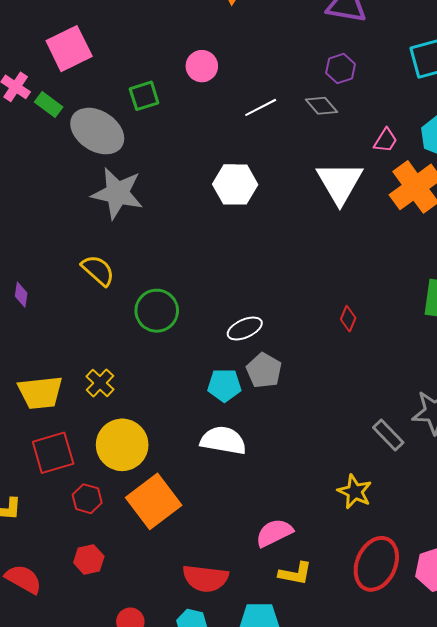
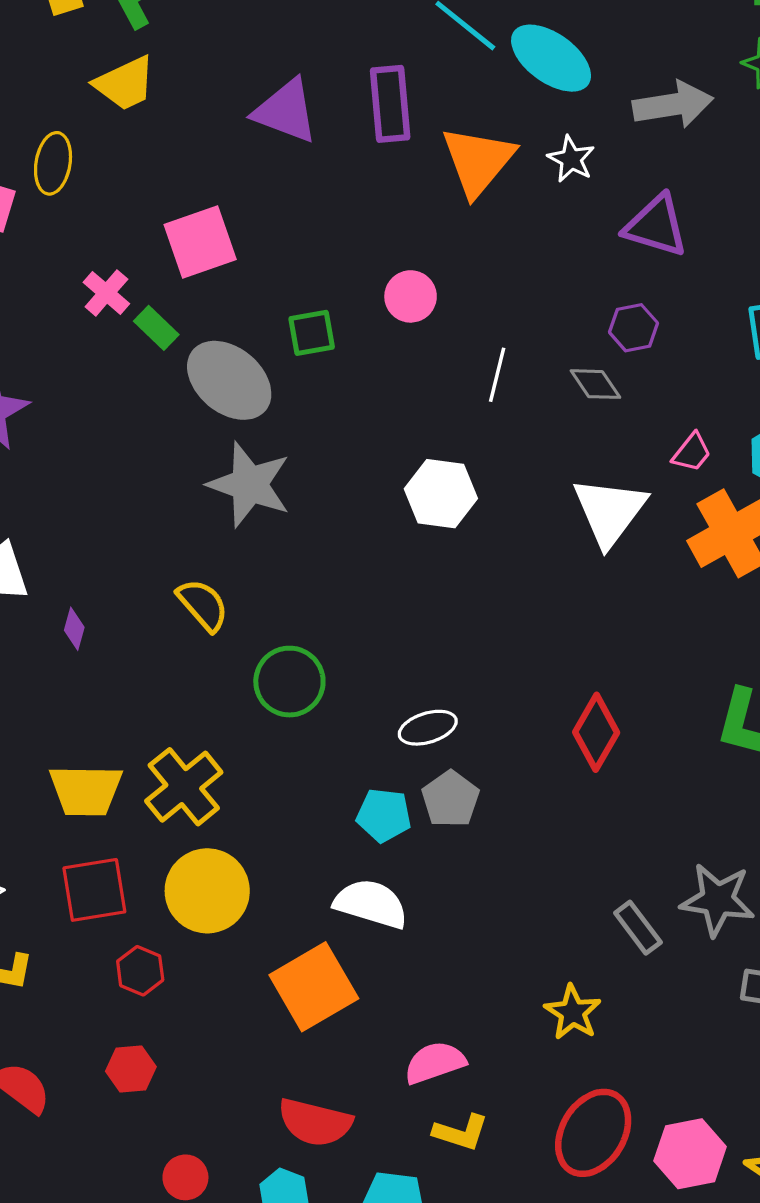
white line: (261, 107) -> (497, 375), turned -56
red diamond: (348, 319) -> (596, 732), size x1.8
yellow cross: (100, 383) -> (184, 787), size x1.6
orange square: (154, 501) -> (314, 987), moved

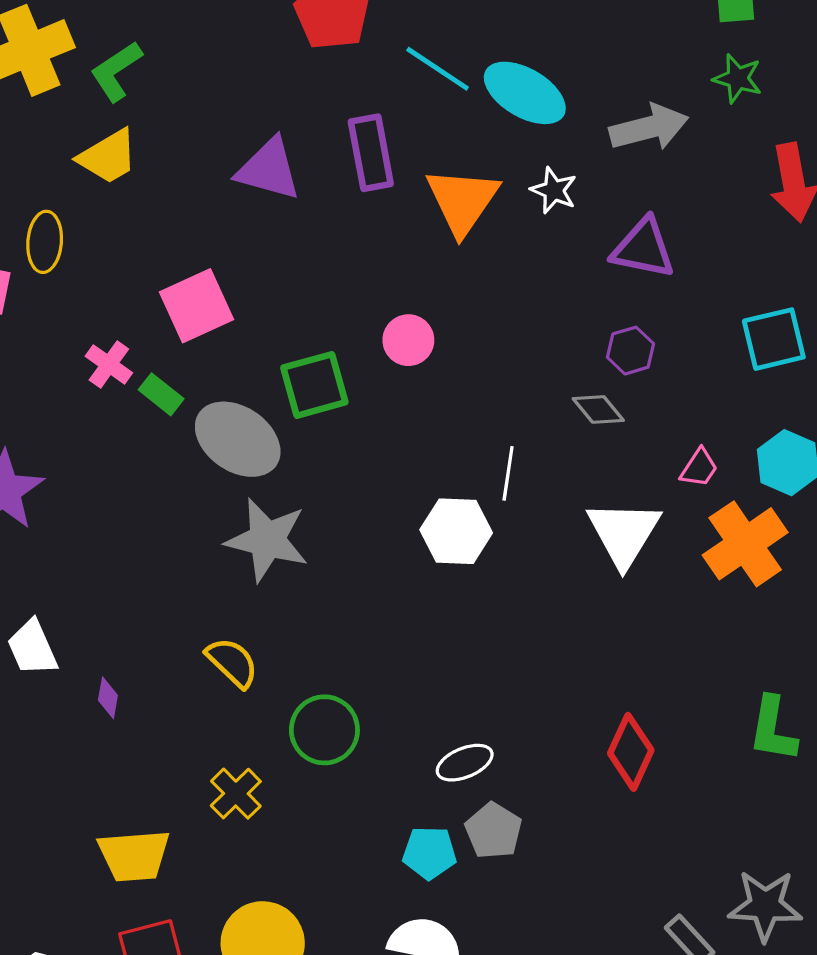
green square: (312, 333) -> (314, 385), size x1.4
white line: (497, 375) -> (508, 473), moved
yellow cross: (184, 787) -> (236, 794), moved, size x0.7

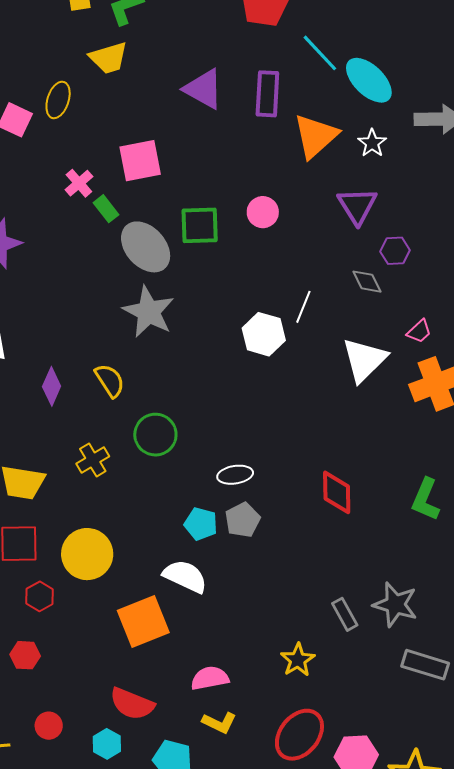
purple triangle: (643, 248) -> (357, 206), moved, turned 33
purple diamond: (108, 698) -> (52, 386), moved, size x1.5
red diamond: (631, 752) -> (337, 492), turned -39

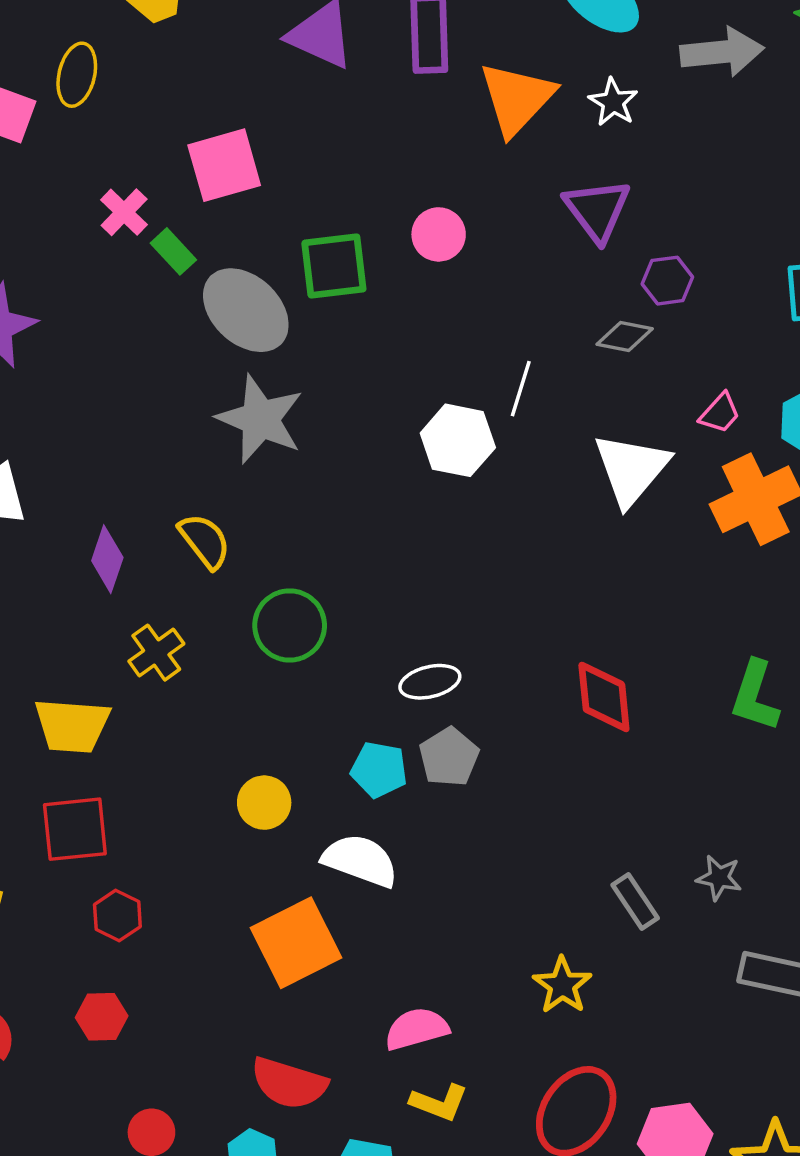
gray diamond: (367, 282) -> (625, 337), turned -48
yellow cross: (93, 460) -> (156, 653), moved
yellow circle: (87, 554) -> (264, 803), moved, size x0.6
gray star: (395, 605) -> (719, 878), size x0.6

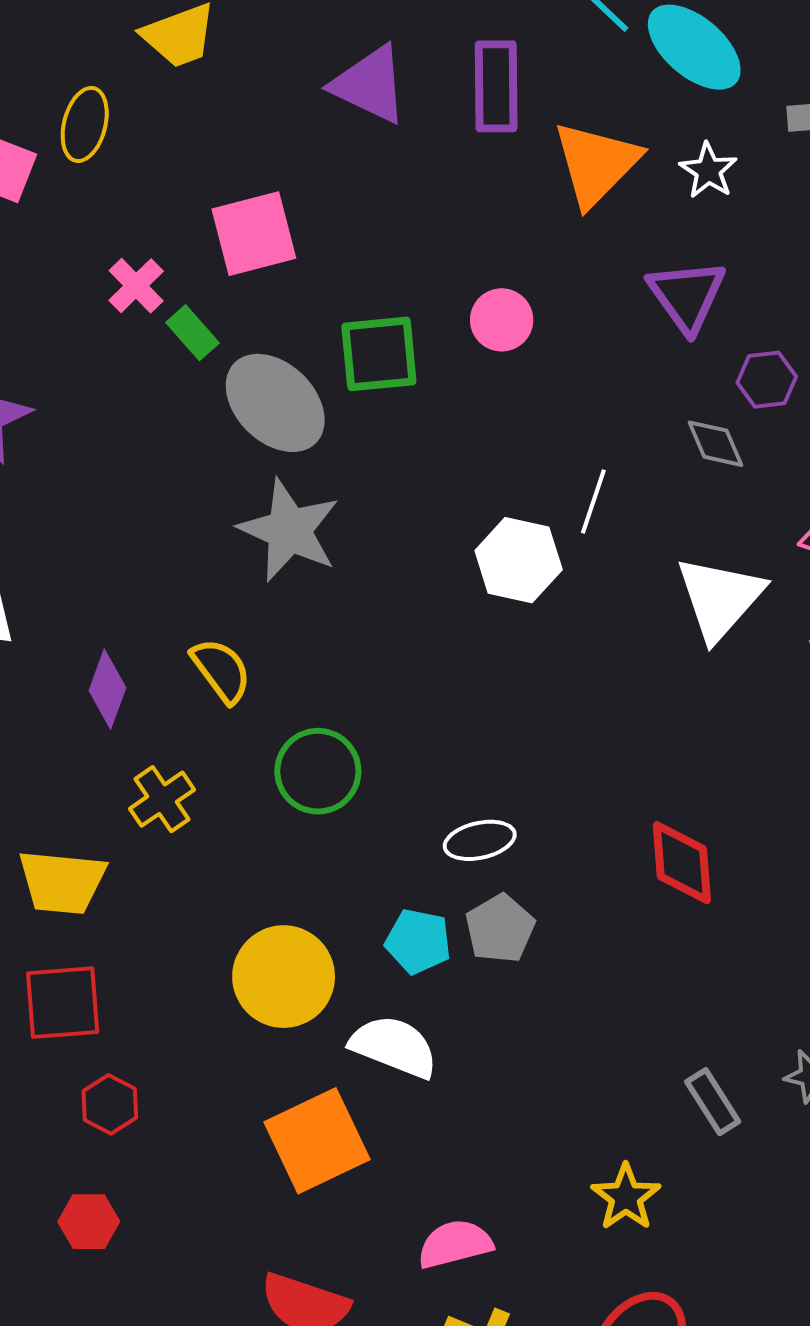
gray diamond: (625, 337) -> (715, 444), turned 54
yellow circle: (264, 803) -> (284, 977), size x1.6

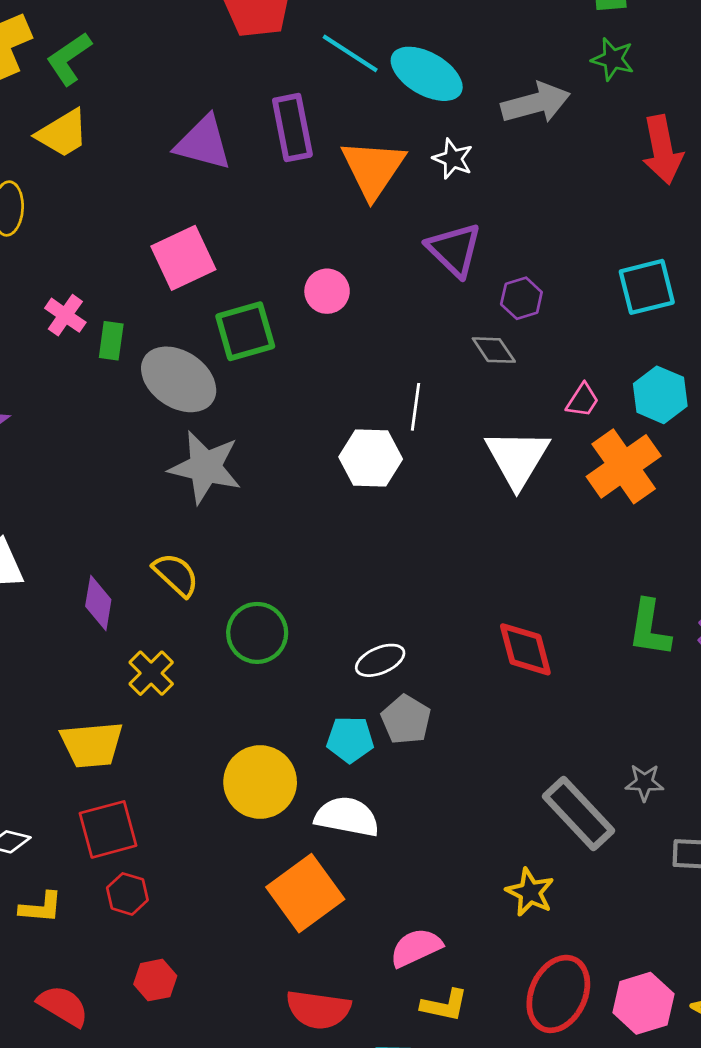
pink square: (254, 234) -> (183, 258), moved
green rectangle: (193, 333) -> (111, 341), turned 60
gray rectangle: (713, 1102) -> (579, 814), size x1.6
red hexagon: (110, 1104) -> (127, 894), moved

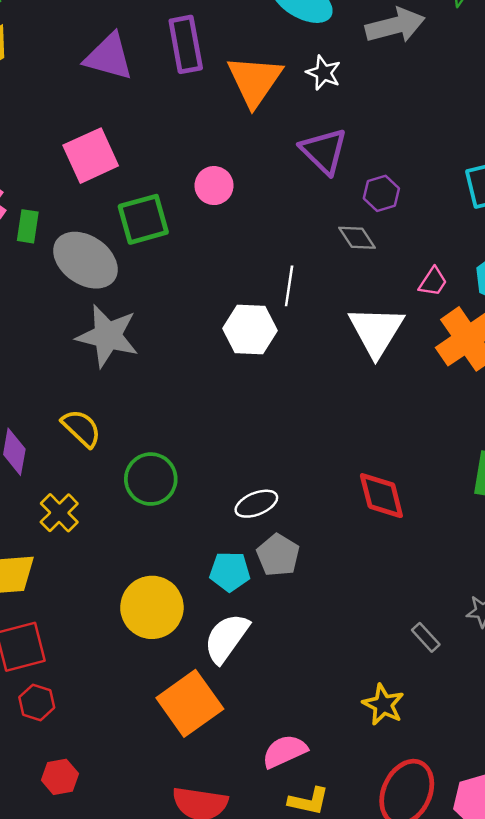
gray rectangle: (579, 814) -> (426, 637), size x0.5
white semicircle: (347, 817) -> (226, 638), turned -66

